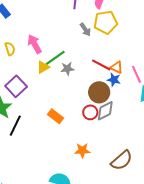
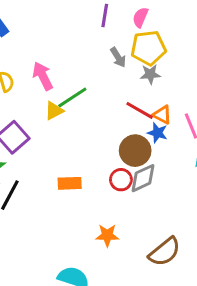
gray star: (67, 69) -> (150, 74), moved
orange rectangle: (55, 116) -> (70, 183), turned -42

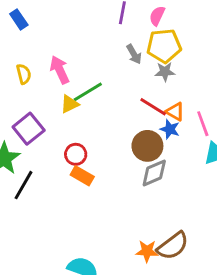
red circle: (121, 180) -> (76, 154), moved
orange rectangle: (70, 183) -> (82, 176), turned 30
orange star: (107, 235) -> (147, 251), moved

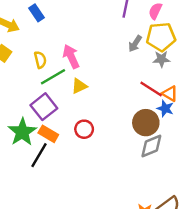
gray arrow: (134, 54) -> (135, 44), turned 63
green line: (88, 92) -> (53, 77), moved
orange rectangle: (82, 176) -> (48, 134), moved

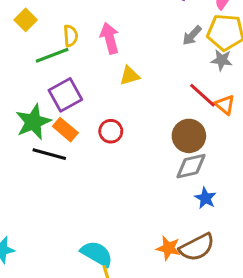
green line: (53, 77) -> (52, 55), moved
yellow triangle: (79, 86) -> (130, 76), moved
blue star: (165, 108) -> (205, 198), moved
black line: (39, 155) -> (49, 154), turned 65

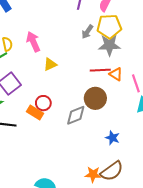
gray star: (222, 60) -> (109, 45), size x1.5
red line: (202, 95) -> (100, 70), turned -36
orange rectangle: (65, 130) -> (35, 113), moved
gray diamond: (191, 166) -> (76, 115), moved

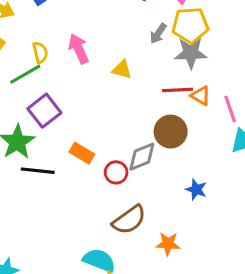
yellow triangle: (50, 64) -> (122, 69), moved, turned 40
red circle: (43, 103) -> (116, 172), moved
brown semicircle: (112, 171) -> (129, 220), moved

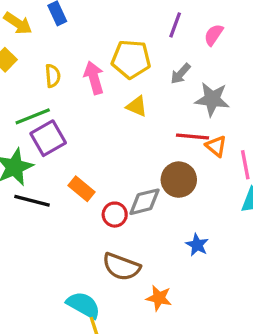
yellow pentagon: (190, 25) -> (131, 59), moved
green line: (25, 74) -> (33, 116), moved
brown semicircle: (129, 220) -> (121, 267), turned 48

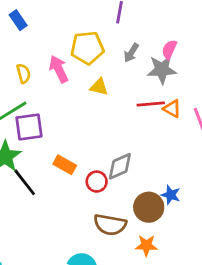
pink semicircle: (214, 35) -> (169, 49), moved
purple square: (48, 138) -> (29, 127), turned 32
brown circle: (179, 180) -> (149, 207), moved
black line: (32, 201) -> (25, 182), turned 48

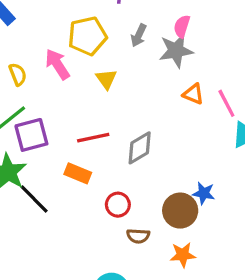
yellow triangle: (99, 87) -> (106, 79), turned 48
red line: (151, 104) -> (93, 138), moved
gray diamond: (120, 166) -> (140, 148), moved
red circle: (97, 182) -> (118, 205), moved
brown semicircle: (110, 225) -> (138, 236), size x0.6

